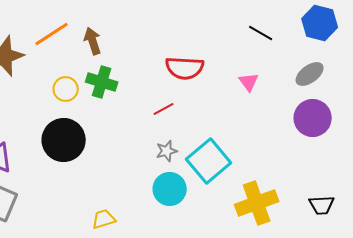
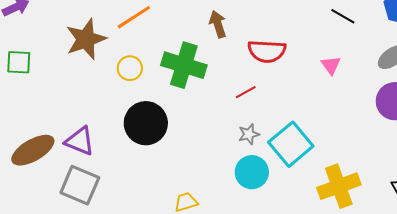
brown arrow: (93, 41) -> (218, 24), moved
green cross: (102, 82) -> (184, 65), size x1.4
yellow circle: (66, 89) -> (130, 68), moved

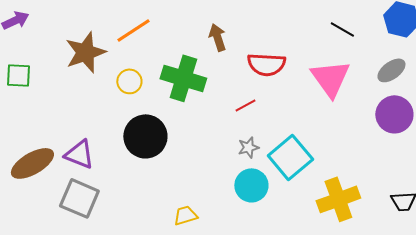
pink triangle: (331, 65) -> (330, 78), size x2.0

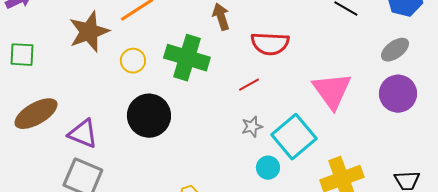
pink triangle: (330, 78) -> (332, 91), moved
brown ellipse: (32, 163) -> (36, 114), moved
cyan circle: (251, 185) -> (268, 168), moved, size x0.7

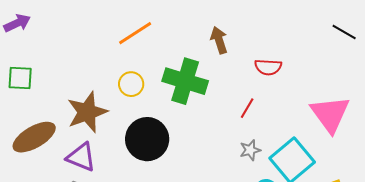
brown star: (89, 32) -> (87, 112), moved
red semicircle: (270, 44) -> (268, 67), size x0.7
red line: (249, 85) -> (247, 108), turned -30

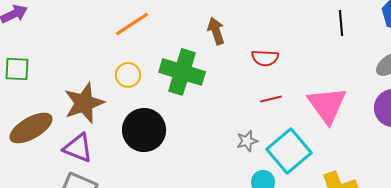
black line: (344, 32) -> (341, 23), turned 55
red line: (247, 108) -> (271, 99), moved, turned 45

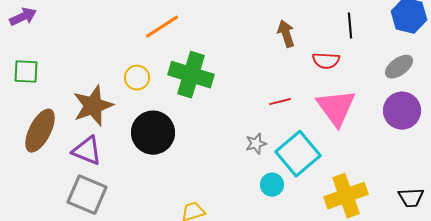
orange line: (132, 24) -> (162, 27), moved
brown arrow: (216, 31) -> (286, 34), moved
red semicircle: (265, 58) -> (326, 61), moved
brown ellipse: (31, 128) -> (40, 131), turned -33

